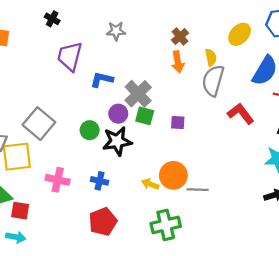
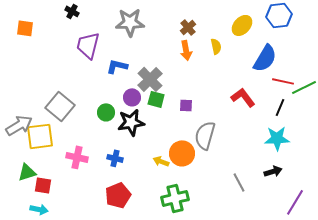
gray star: (116, 31) -> (130, 22), size x1.6
gray semicircle: (213, 81) -> (205, 135), moved
gray line: (198, 190) -> (239, 182), moved, turned 60

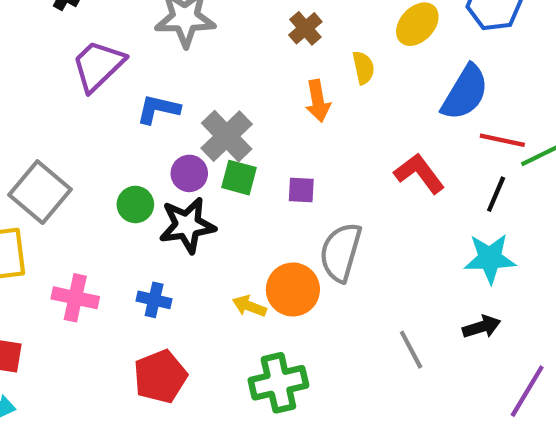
purple trapezoid: (88, 45) -> (98, 66), turned 32
orange arrow: (186, 50) -> (318, 101), moved

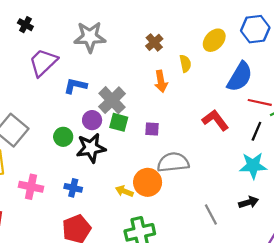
gray semicircle: (341, 252) -> (173, 162), turned 68

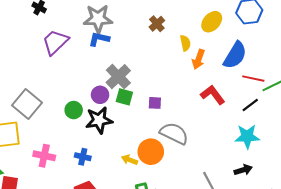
orange arrow: (161, 81) -> (198, 59), moved, turned 30
blue L-shape: (75, 86) -> (99, 39), moved
black line: (256, 131) -> (250, 105), turned 30
gray semicircle: (173, 162) -> (174, 133), turned 32

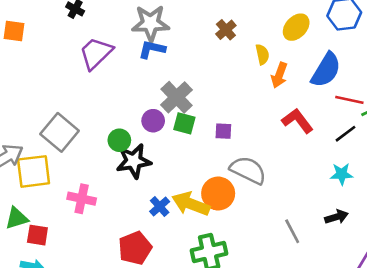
black star: (99, 120) -> (134, 161), moved
cyan star: (247, 136) -> (342, 174), size x0.7
blue cross: (83, 157) -> (160, 207), moved, turned 35
yellow arrow: (129, 160) -> (191, 204), size x1.8

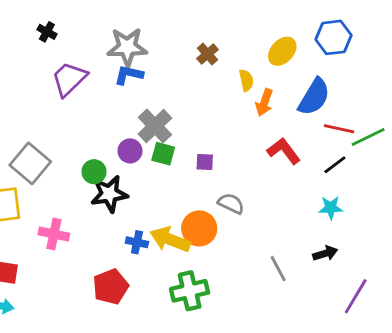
gray semicircle: (248, 170) -> (231, 204), size x0.7
blue cross: (160, 207) -> (137, 242), turned -36

